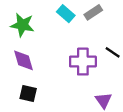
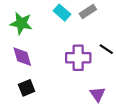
black square: (28, 94) -> (27, 88), turned -35

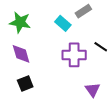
cyan rectangle: (62, 13) -> (63, 23), moved

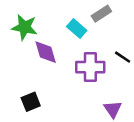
purple diamond: (21, 54) -> (46, 52), moved

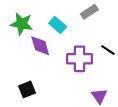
cyan rectangle: (77, 29) -> (58, 25), moved

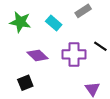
purple diamond: (40, 46) -> (38, 55), moved, turned -30

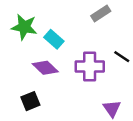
cyan rectangle: (54, 23) -> (54, 39), moved

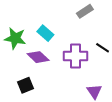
green star: (24, 27) -> (15, 38), moved

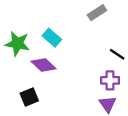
purple cross: (76, 56) -> (110, 80), moved, size x0.7

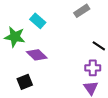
cyan rectangle: (52, 38) -> (38, 21), moved

